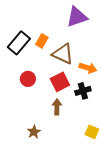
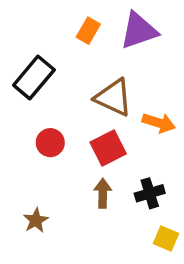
orange rectangle: (42, 41) -> (88, 31), moved
black cross: (83, 91) -> (150, 193), moved
brown star: (34, 132) -> (36, 220), moved

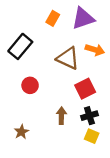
orange arrow: (159, 123) -> (95, 50), moved
red square: (108, 148) -> (85, 89), moved
yellow square: (166, 238) -> (92, 136), moved

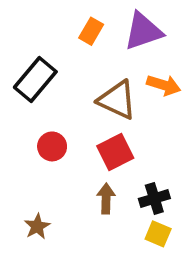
red square: (85, 89) -> (115, 152), moved

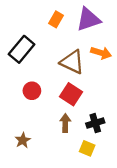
red square: (115, 152) -> (71, 94), turned -30
yellow square: (158, 234) -> (87, 148), moved

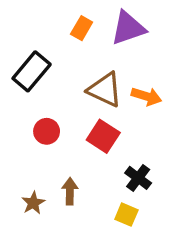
orange arrow: (101, 53) -> (146, 96), moved
brown arrow: (65, 123) -> (70, 191), moved
black cross: (95, 123) -> (138, 178), turned -36

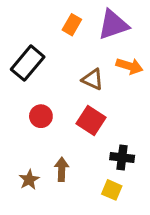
brown triangle: (105, 90) -> (93, 79), size x0.7
orange arrow: (146, 96) -> (129, 66), moved
black cross: (138, 178) -> (122, 157), turned -30

